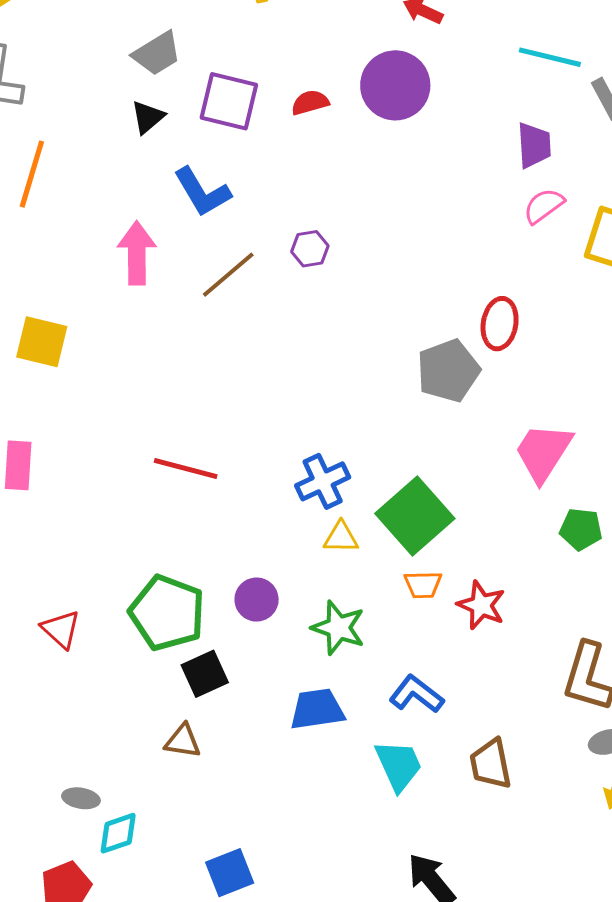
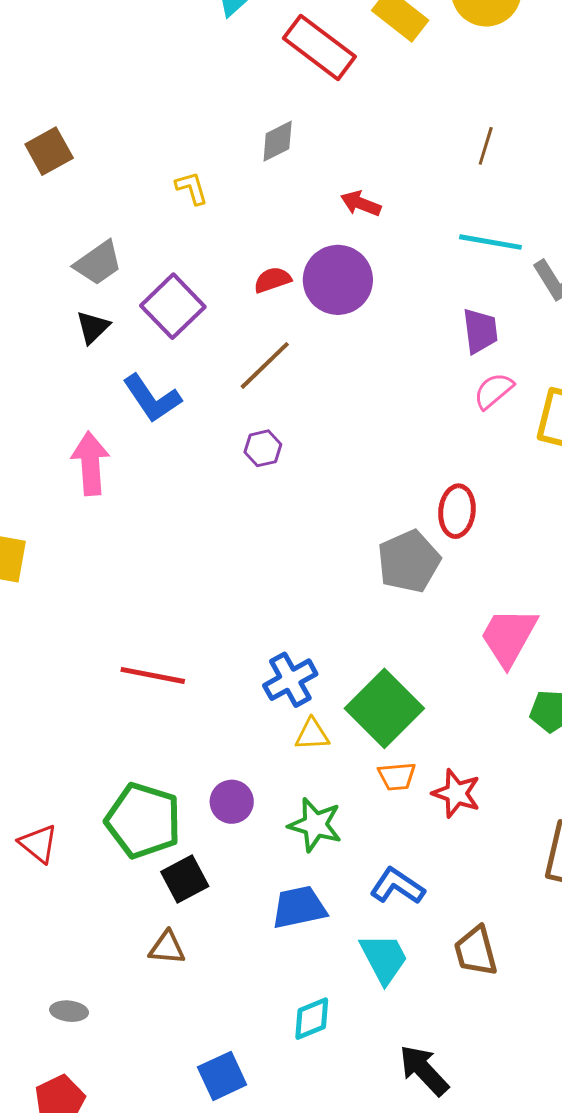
purple square: (229, 101) -> (173, 306), turned 36
red semicircle: (310, 102) -> (272, 280), moved
brown line: (228, 275) -> (265, 365), moved
cyan diamond: (118, 833) -> (312, 1019), moved

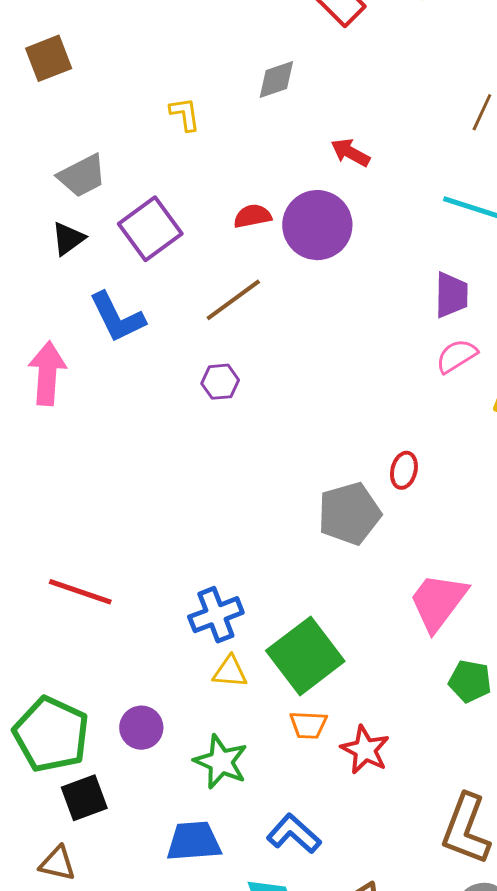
red ellipse: (457, 511) -> (404, 470), size x0.7

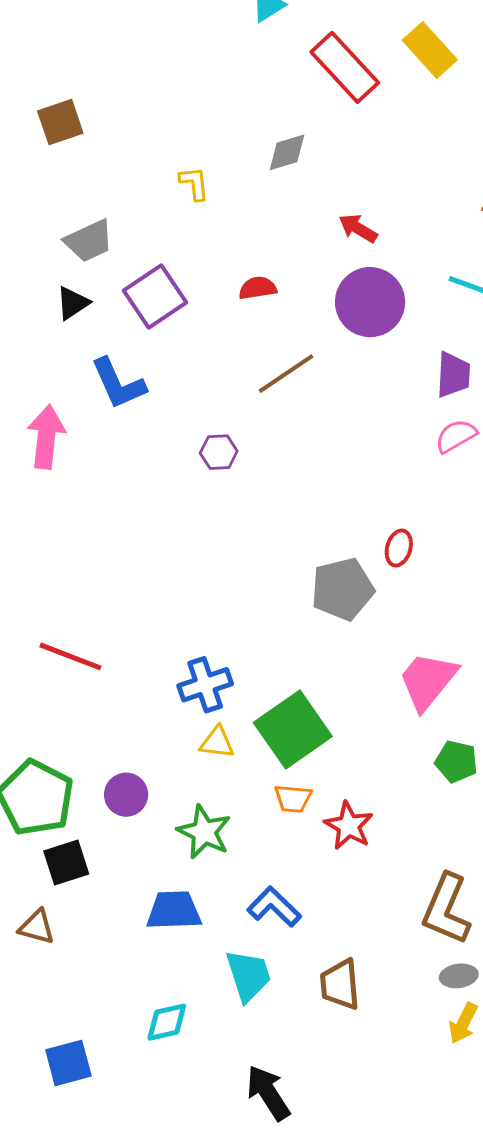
purple circle: (317, 225) -> (370, 302), moved
brown line: (233, 300) -> (286, 374), moved

